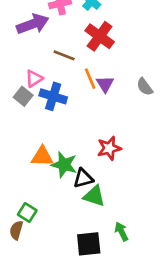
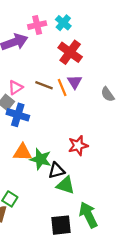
brown line: (64, 55) -> (44, 85), moved
purple triangle: (105, 84) -> (75, 82), moved
blue cross: (53, 96) -> (18, 115), moved
green arrow: (121, 232) -> (88, 215), size x1.6

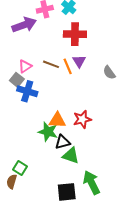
red cross: (70, 52) -> (75, 34), turned -35
orange triangle: (22, 152) -> (57, 120), moved

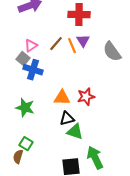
brown line: (51, 64) -> (56, 44), turned -70
gray semicircle: (109, 73) -> (112, 52), size x1.5
green star: (48, 132) -> (25, 108), moved

